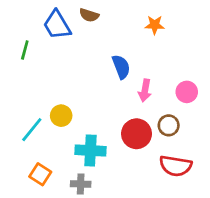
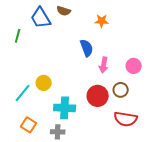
orange star: (155, 25) -> (102, 21), moved

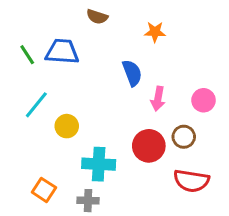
blue trapezoid: (41, 18) -> (62, 52), moved, turned 125
green line: (18, 36) -> (27, 55), turned -48
cyan line: (23, 93) -> (36, 105), moved

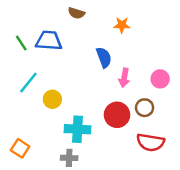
orange square: (44, 190) -> (20, 148), moved

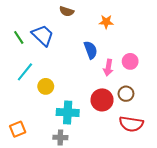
blue trapezoid: (49, 41) -> (43, 35), turned 40
pink circle: (160, 79) -> (130, 61), moved
orange square: (20, 148) -> (18, 129), turned 35

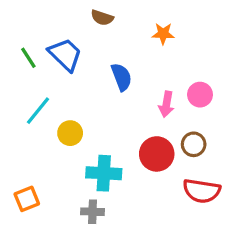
blue semicircle: (91, 50) -> (121, 77), moved

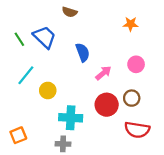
orange star: (163, 34) -> (131, 24), moved
pink arrow: (166, 104) -> (103, 73), moved, turned -140

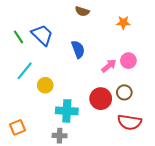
brown semicircle: (70, 12) -> (82, 11), moved
pink arrow: (103, 73) -> (109, 66), moved

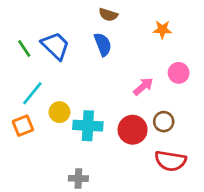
blue semicircle: (78, 49) -> (103, 44), moved
pink circle: (128, 61) -> (179, 73), moved
cyan cross: (67, 111) -> (88, 126), moved
orange square: (17, 127) -> (23, 126), moved

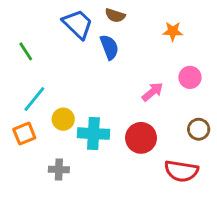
blue trapezoid: (55, 46) -> (78, 24), moved
brown circle: (164, 122) -> (199, 129), moved
gray cross: (78, 178) -> (59, 170), moved

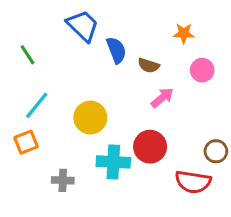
brown semicircle: (115, 15) -> (149, 65), moved
pink circle: (190, 77) -> (202, 70), moved
yellow circle: (63, 119) -> (90, 118), moved, size x1.4
brown circle: (199, 129) -> (216, 151), moved
cyan cross: (93, 134) -> (113, 162), moved

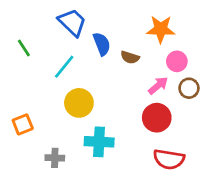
orange star: (184, 33) -> (161, 29), size x1.5
pink arrow: (162, 98) -> (158, 85), moved
cyan line: (37, 105) -> (64, 67), moved
red circle: (150, 147) -> (157, 118), moved
brown circle: (216, 151) -> (189, 88), moved

